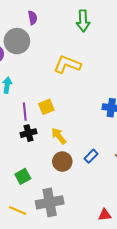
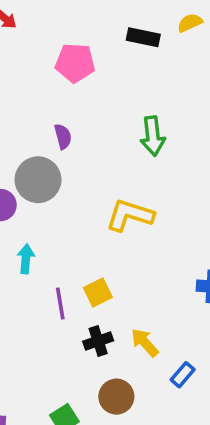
black cross: (29, 133) -> (98, 341), moved
yellow arrow: (59, 136) -> (145, 343), moved
brown circle: (62, 162) -> (116, 397), moved

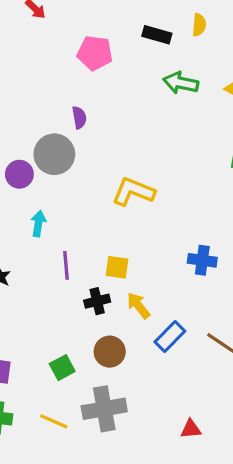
yellow semicircle: (190, 23) -> (199, 25), turned 115
green arrow: (153, 136) -> (181, 83), moved, turned 104
yellow square: (98, 293) -> (117, 267), moved, turned 30
blue rectangle: (183, 375) -> (170, 336), size x1.4

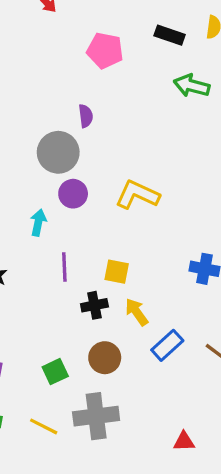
purple circle: (19, 174) -> (73, 194), moved

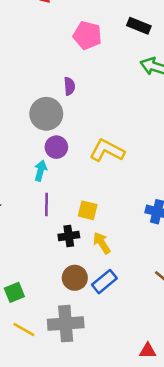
cyan arrow: (38, 223) -> (41, 171), moved
blue rectangle: (167, 345) -> (104, 282), moved
green square: (55, 372) -> (14, 292), moved
red triangle: (184, 441) -> (148, 351), moved

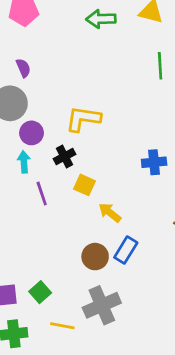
yellow square: (88, 210) -> (85, 185), turned 30
black cross: (69, 236) -> (65, 156), moved

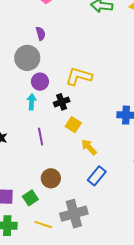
purple line: (42, 194) -> (41, 137), moved
brown circle: (95, 257) -> (51, 178), moved

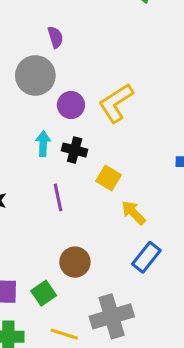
yellow L-shape: (79, 76) -> (116, 103), turned -48
purple circle: (40, 82) -> (71, 105), moved
black cross: (62, 102) -> (75, 150), moved, turned 35

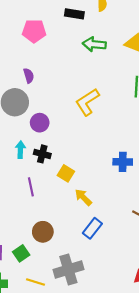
yellow L-shape: (116, 103) -> (87, 102), moved

